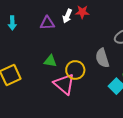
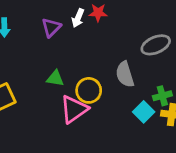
purple triangle: (47, 23) -> (51, 27), turned -42
pink triangle: (64, 84) -> (74, 109), turned 45

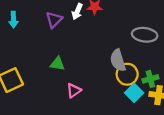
gray ellipse: (156, 45) -> (145, 35), turned 30
yellow circle: (89, 90) -> (127, 74), moved
pink triangle: (74, 109) -> (74, 91), size x0.6

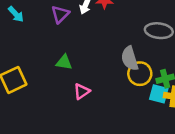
cyan arrow: (13, 20) -> (16, 14), turned -42
cyan square: (134, 93) -> (159, 94), moved, turned -30

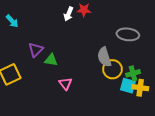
purple triangle: (60, 14) -> (36, 50), moved
pink triangle: (82, 91) -> (65, 84), turned -32

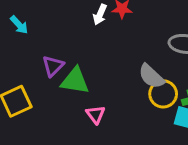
gray semicircle: (104, 57) -> (151, 76), turned -30
green triangle: (51, 60) -> (75, 81), size x1.5

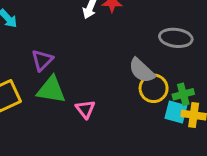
green triangle: (75, 81) -> (51, 90), moved

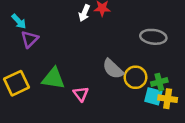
purple triangle: (42, 60) -> (30, 39), moved
gray semicircle: (142, 71) -> (113, 69), moved

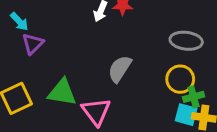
gray semicircle: (113, 69) -> (120, 69), moved, turned 80
yellow circle: (135, 77) -> (180, 79), moved
pink triangle: (81, 94) -> (96, 112), size x1.5

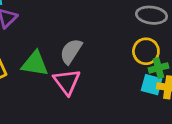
gray semicircle: (120, 69) -> (71, 51), moved

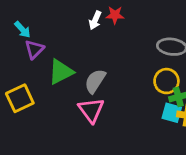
green triangle: (35, 64) -> (61, 72), moved, turned -36

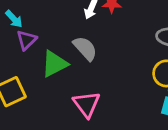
gray semicircle: (95, 81) -> (85, 48), moved, turned 105

